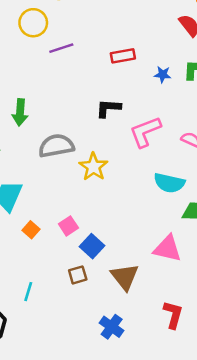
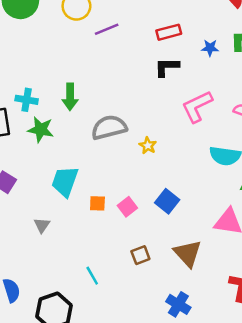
black L-shape: (108, 108) -> (167, 67), moved
yellow star: (93, 167) -> (148, 146), size x0.6
orange square: (31, 230) -> (97, 203), moved, turned -35
blue square: (92, 246) -> (167, 201), moved
cyan line: (28, 292) -> (92, 276), turned -42

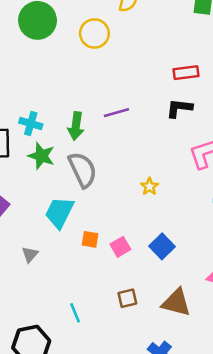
purple line: (107, 29) -> (116, 113), moved
gray semicircle: (109, 127) -> (83, 170), moved, turned 72
brown triangle: (188, 253) -> (176, 303), turned -40

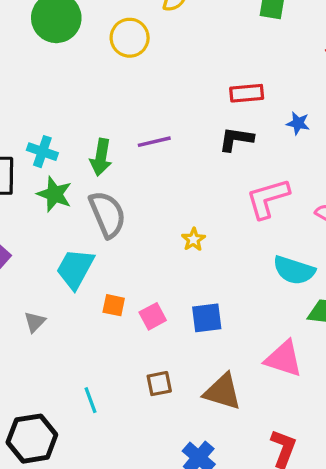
blue square: (162, 246) -> (207, 318), turned 35

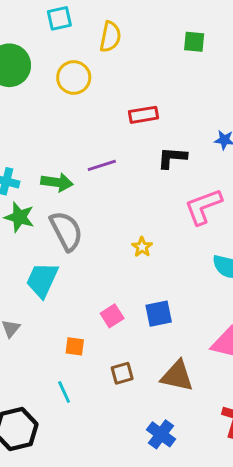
red rectangle: (247, 93) -> (143, 115), moved
green arrow: (101, 157) -> (57, 182), turned -88
orange square: (114, 305) -> (75, 346), moved

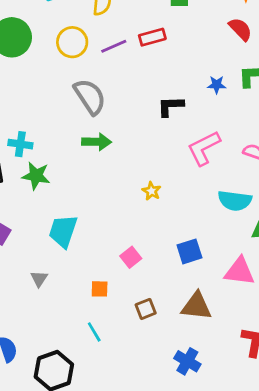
red rectangle: (143, 115) -> (152, 37), moved
purple line: (102, 165) -> (114, 46), moved
green arrow: (57, 182) -> (97, 142), moved
gray semicircle: (66, 231) -> (90, 97), moved
blue square: (159, 314) -> (189, 251), moved

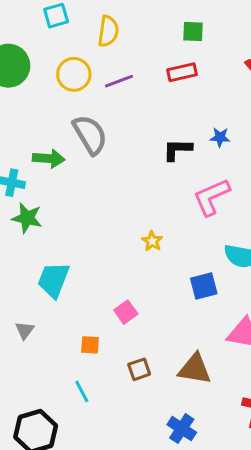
red rectangle: (152, 37) -> (182, 72), moved
blue star: (217, 85) -> (220, 137), moved
green arrow: (97, 142) -> (49, 159), moved
blue square: (189, 251) -> (204, 286), moved

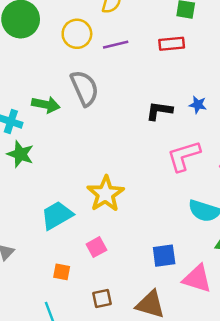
yellow star: (152, 241) -> (106, 194), moved, size x2.0
cyan trapezoid: (53, 280) -> (57, 215), moved, turned 32
blue square: (204, 286) -> (164, 256), moved

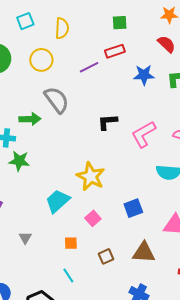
purple line: (116, 45) -> (89, 67), moved
blue star: (198, 105) -> (144, 75), moved, size x1.5
black L-shape: (159, 111) -> (107, 122), moved
blue square: (164, 256) -> (133, 208), moved

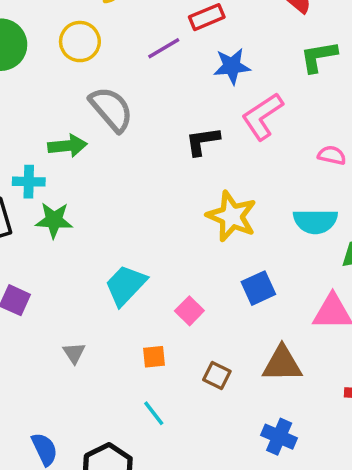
blue star: (144, 75) -> (232, 66), moved
pink L-shape: (144, 134) -> (262, 116), moved
yellow star: (91, 176) -> (232, 216), moved
brown square: (106, 256) -> (217, 375), turned -35

